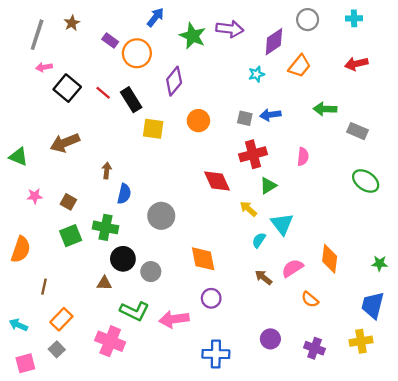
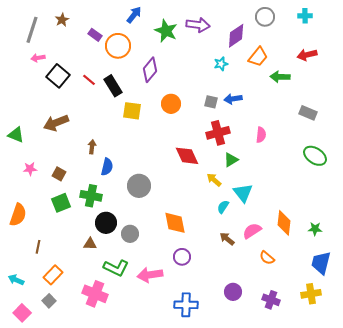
green arrow: (325, 109) -> (280, 77), moved
green star: (380, 263) -> (315, 229), moved
pink square: (25, 363) -> (22, 313), turned -30

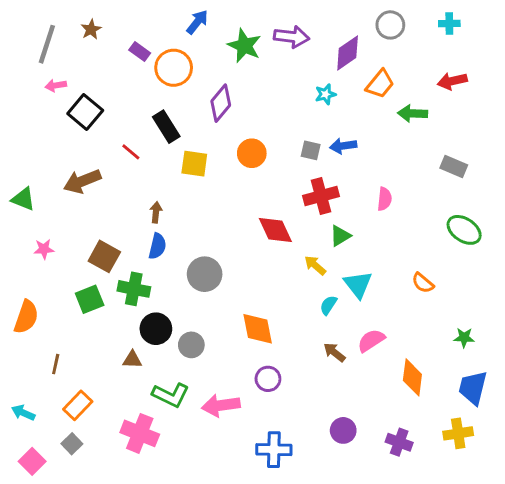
red line: (89, 80) -> (131, 152), moved
brown arrow: (92, 147) -> (156, 212), moved
brown square: (59, 174) -> (104, 256), moved, size x1.5
orange diamond: (284, 223) -> (412, 377), moved
orange semicircle: (267, 258) -> (423, 283), moved

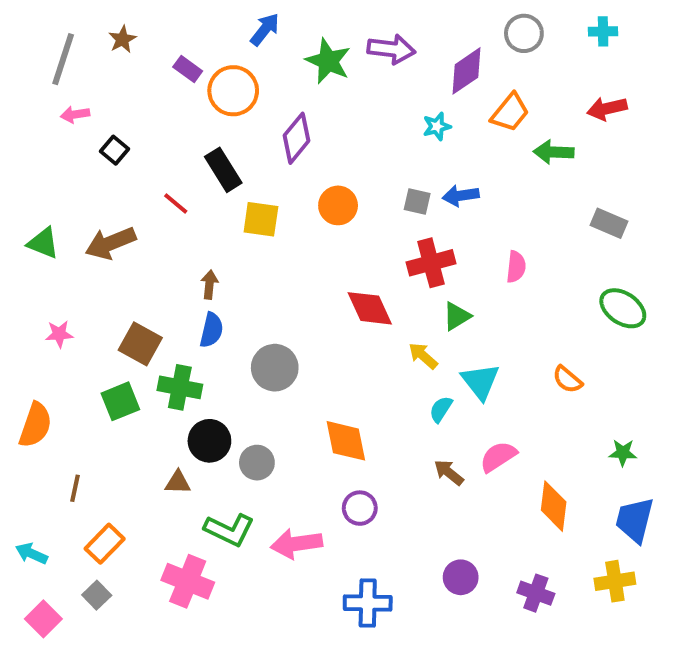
black square: (85, 112) -> (115, 150), size x0.6
green triangle: (23, 199) -> (43, 243), moved

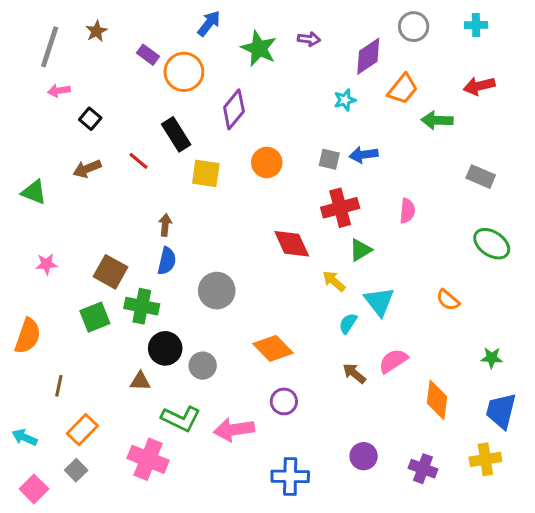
purple arrow: (391, 49) -> (309, 39), size x0.6
brown arrow: (111, 243) -> (87, 169), moved, size x0.7
orange diamond: (346, 441) -> (273, 348), turned -33

